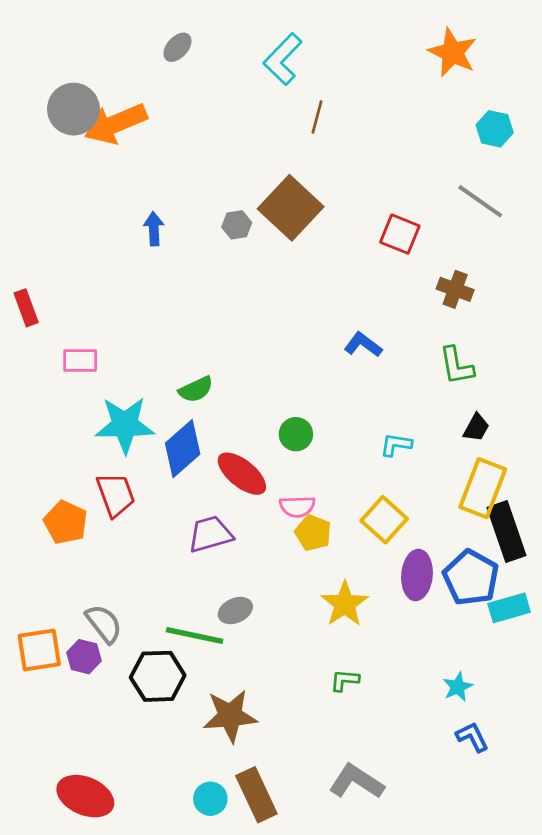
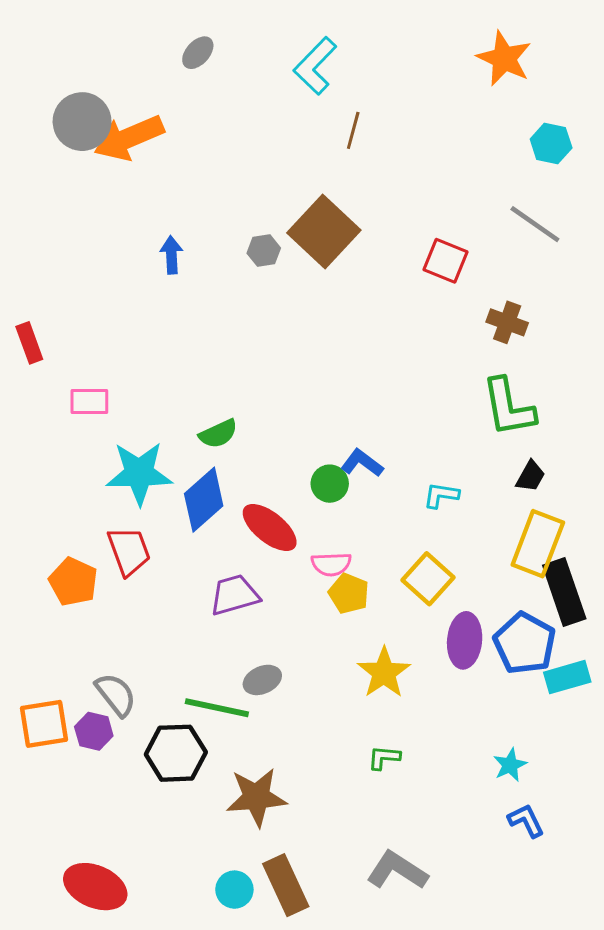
blue L-shape: (363, 345) -> (362, 463), moved
green L-shape: (456, 366) -> (509, 407), size x1.4

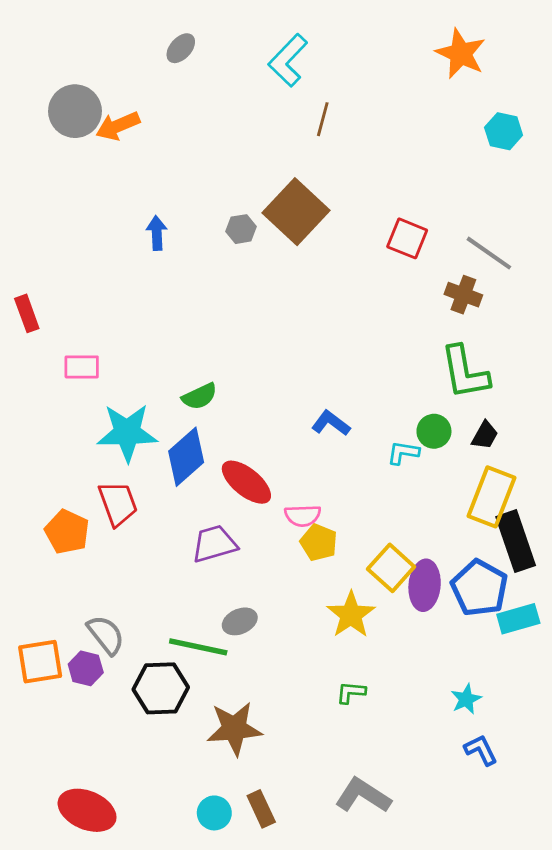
orange arrow: (129, 138) -> (118, 126), size x0.7
gray line: (535, 224) -> (489, 253), moved
green circle: (330, 484) -> (434, 431), moved
yellow square: (428, 579) -> (391, 568), moved
brown rectangle: (286, 885) -> (261, 809), size x0.7

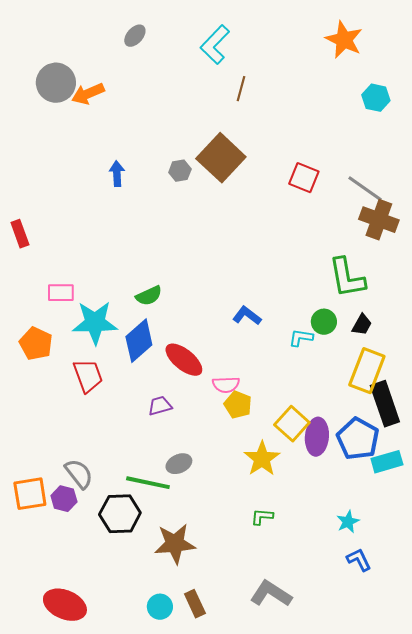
brown cross: (463, 295) -> (379, 220), moved, size x1.4
pink rectangle: (82, 367) -> (61, 293), moved
orange pentagon: (67, 532) -> (36, 344), moved
purple trapezoid: (214, 544) -> (160, 406), size x0.7

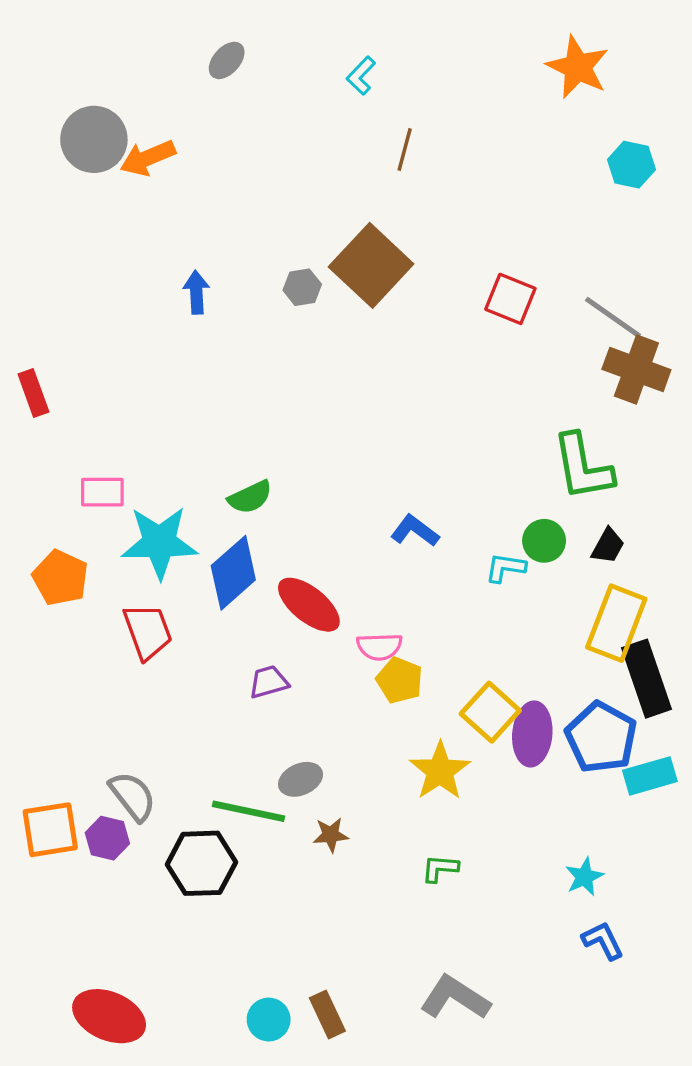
cyan L-shape: (215, 45) -> (361, 76), size x0.6
brown star: (175, 544) -> (331, 835), moved, size x0.5

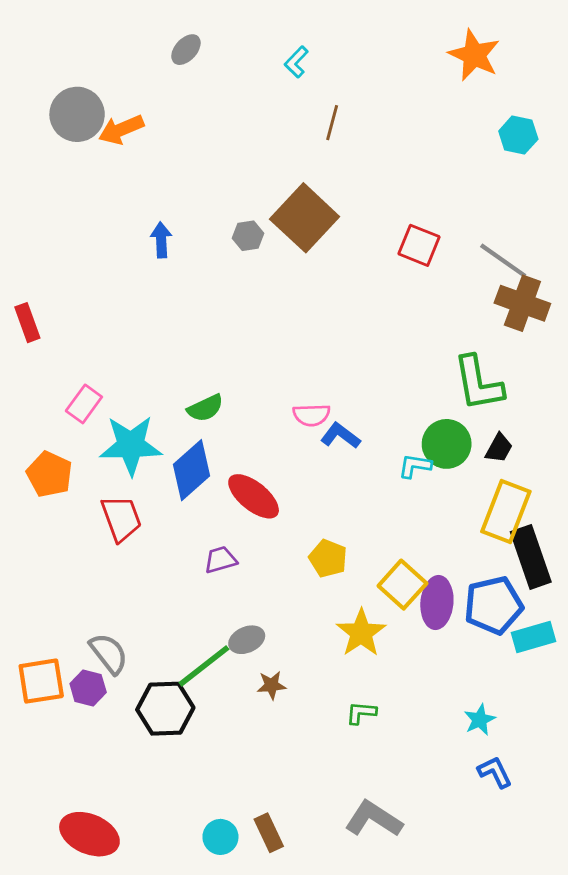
pink rectangle: (102, 492) -> (84, 404), turned -54
green circle: (544, 541) -> (447, 444), size x1.4
pink semicircle: (379, 647) -> (311, 415), moved
blue pentagon: (601, 737) -> (493, 605), turned 30
green line: (248, 811) -> (204, 666), turned -50

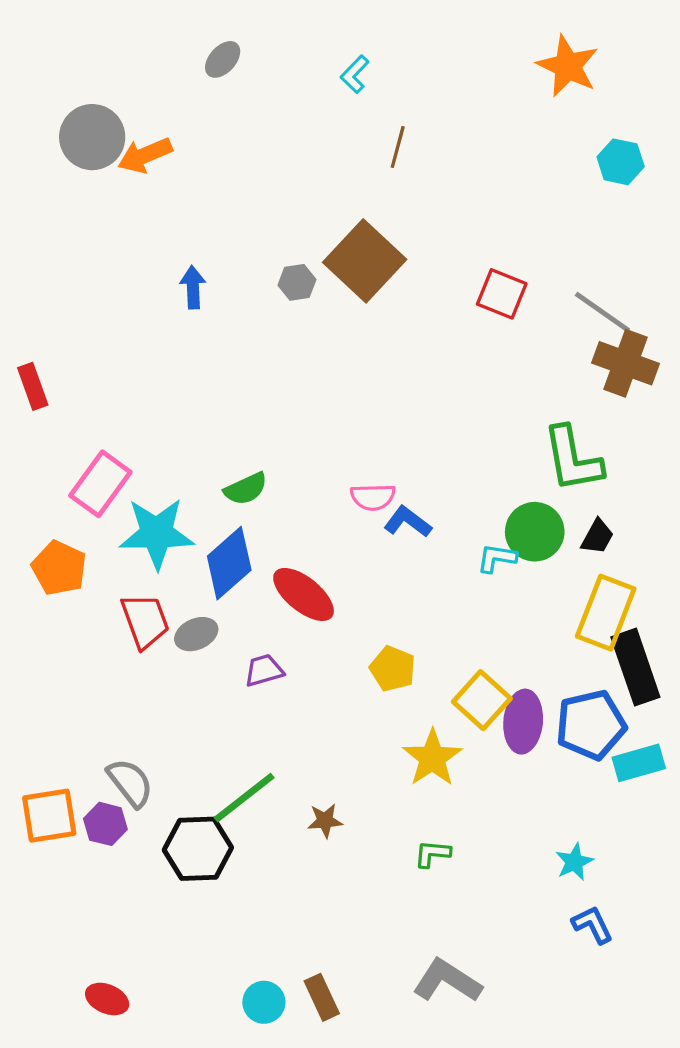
pink rectangle: (84, 404) -> (100, 484), size x1.4
gray ellipse: (247, 640) -> (196, 634), moved
red ellipse: (89, 834) -> (107, 999), size x0.6

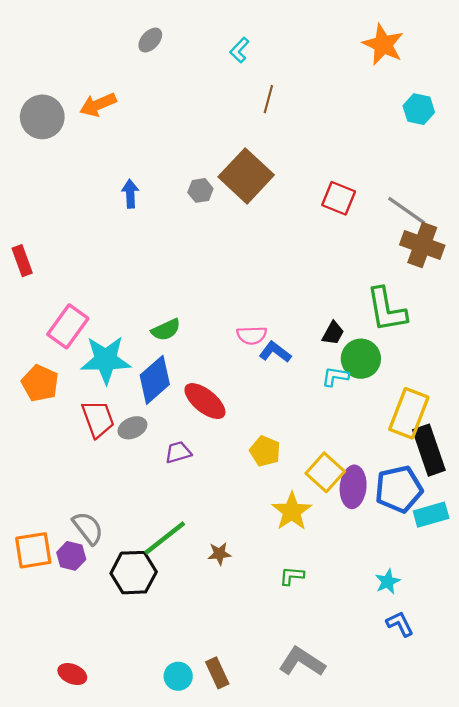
gray circle: (92, 137) -> (42, 117), moved
black trapezoid: (597, 537) -> (333, 333), moved

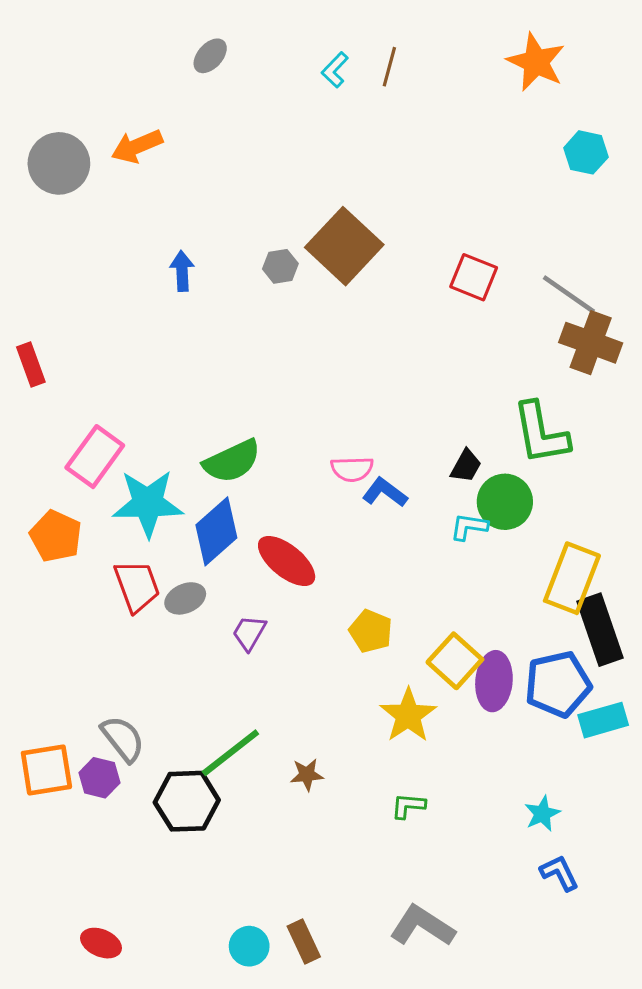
brown line: (268, 99) -> (389, 67), moved
green semicircle: (166, 330) -> (232, 461), size x1.4
purple trapezoid: (178, 452) -> (249, 633), turned -44

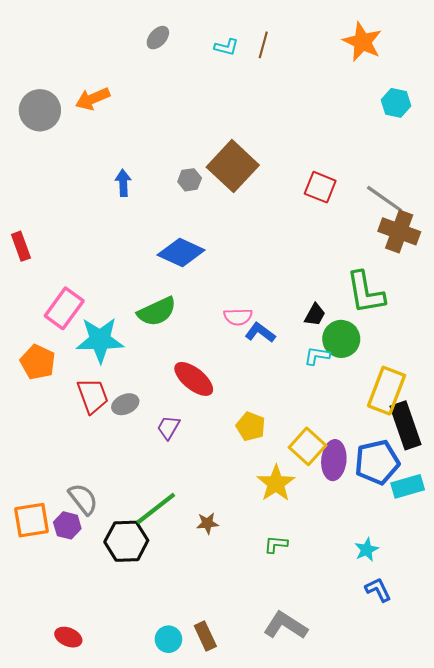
gray ellipse: (210, 56) -> (158, 38), moved
cyan L-shape: (335, 70) -> (226, 47), turned -120
blue diamond: (216, 531) -> (181, 253), moved, turned 66

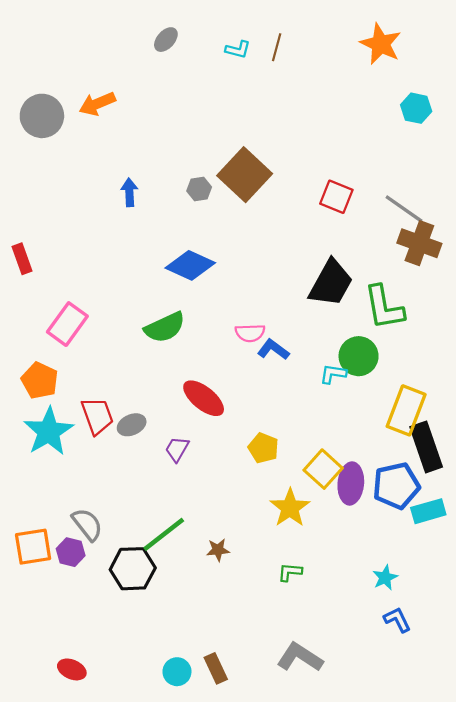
black trapezoid: (315, 315) -> (331, 283), moved, size x2.0
cyan star: (100, 340) -> (49, 431), moved, turned -30

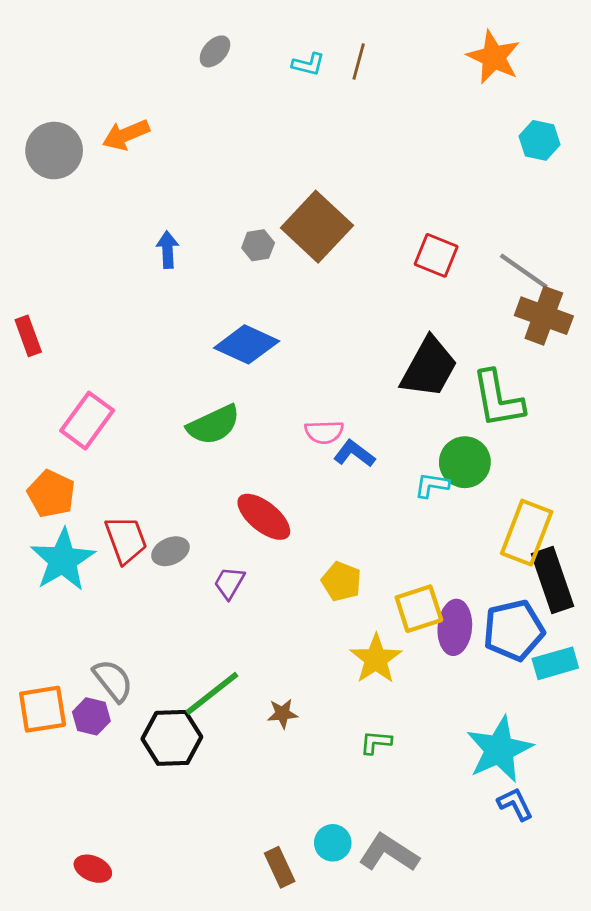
yellow square: (323, 469) -> (419, 609), turned 30
cyan star: (385, 578) -> (499, 749), size x2.0
cyan circle: (177, 672) -> (333, 843), moved

